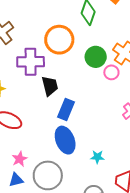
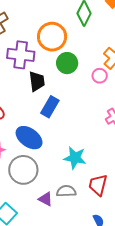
green circle: (96, 57) -> (67, 63), moved
blue ellipse: (65, 140) -> (29, 138), moved, turned -40
cyan star: (97, 157) -> (75, 158), size x1.6

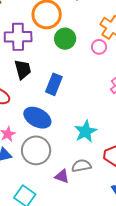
black trapezoid: (37, 81) -> (23, 69), moved
cyan star: (75, 158) -> (86, 132), turned -30

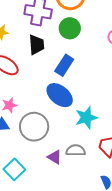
green circle: (65, 39) -> (70, 28), moved
blue ellipse: (37, 118) -> (60, 95), moved

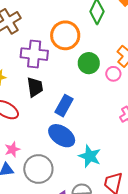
green circle: (70, 28) -> (89, 63), moved
cyan star: (86, 118) -> (90, 156), turned -30

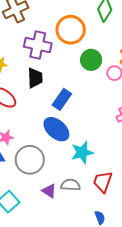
cyan star: (90, 156) -> (82, 153), turned 30

